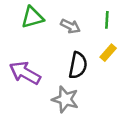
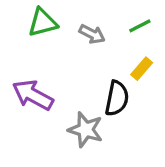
green line: (107, 20) -> (140, 26), turned 60
black semicircle: (78, 65) -> (117, 98), moved

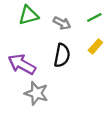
black semicircle: (117, 98) -> (62, 55), moved
gray star: (85, 130) -> (36, 93), moved

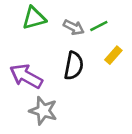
green line: (94, 18) -> (99, 26), moved

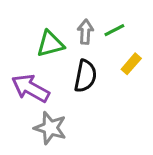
green triangle: (34, 18) -> (50, 44), moved
gray arrow: (74, 27) -> (85, 32), turned -114

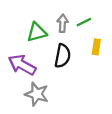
yellow rectangle: (131, 64) -> (96, 47), turned -32

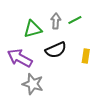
yellow rectangle: (96, 47) -> (86, 56), moved
black semicircle: (63, 56) -> (56, 50), turned 55

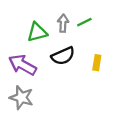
gray star: (33, 84) -> (21, 98), moved

